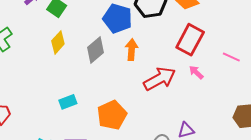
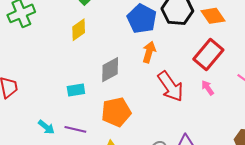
gray diamond: (96, 50) -> (110, 70), moved
red arrow: (160, 79) -> (170, 86), turned 72

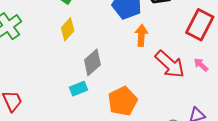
gray diamond: (110, 70) -> (92, 62), moved
pink arrow: (208, 88) -> (201, 65), moved

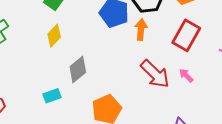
orange arrow: (141, 35) -> (141, 30), moved
cyan rectangle: (78, 89) -> (52, 96), moved

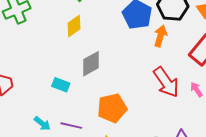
cyan rectangle: (52, 96) -> (61, 85), turned 30

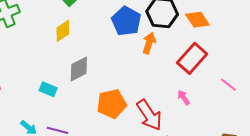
red arrow: (166, 82) -> (149, 115), moved
orange pentagon: (112, 108) -> (112, 104), moved

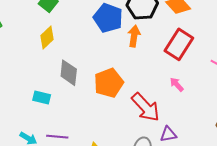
gray diamond: (79, 69) -> (69, 73), turned -48
orange pentagon: (112, 104) -> (109, 83), moved

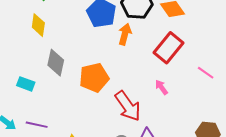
yellow diamond: (47, 37) -> (38, 25), turned -45

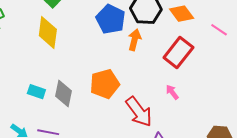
yellow diamond: (38, 25) -> (48, 33), size x1.4
gray diamond: (56, 63) -> (63, 94), moved
pink line: (206, 73) -> (219, 30), moved

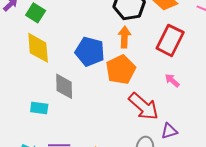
blue pentagon: (111, 19) -> (90, 52), moved
orange pentagon: (105, 84) -> (121, 70), moved
gray diamond: (63, 94) -> (64, 86), moved

